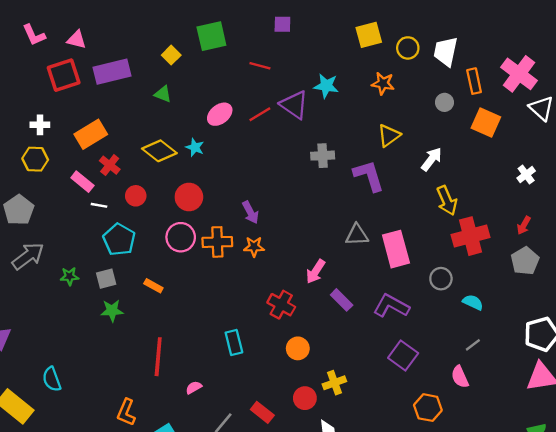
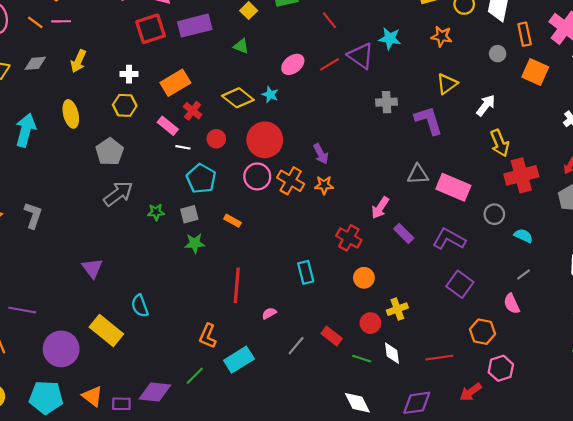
red line: (260, 66) -> (329, 20), turned 36
red circle: (189, 197) -> (265, 140), size x1.4
orange cross: (217, 242) -> (291, 181), turned 32
pink rectangle: (396, 249) -> (453, 187), turned -52

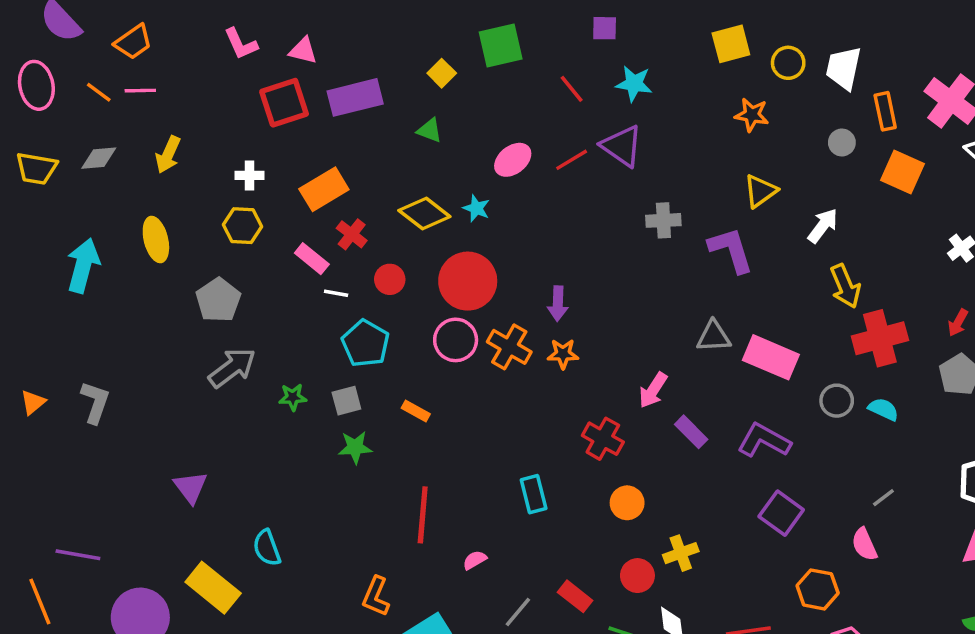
cyan star: (390, 39) -> (634, 84), moved
purple arrow: (321, 154) -> (558, 304), turned 30
cyan semicircle: (523, 236) -> (883, 409), moved

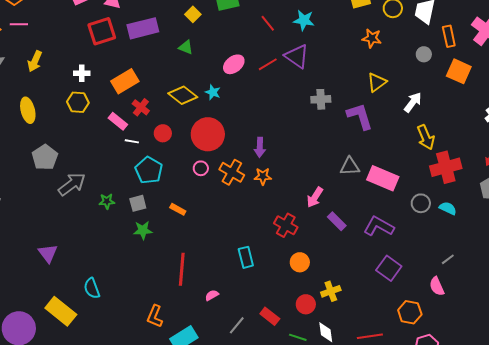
gray pentagon: (218, 300) -> (45, 157), moved
pink circle: (456, 340) -> (201, 168), size x0.6

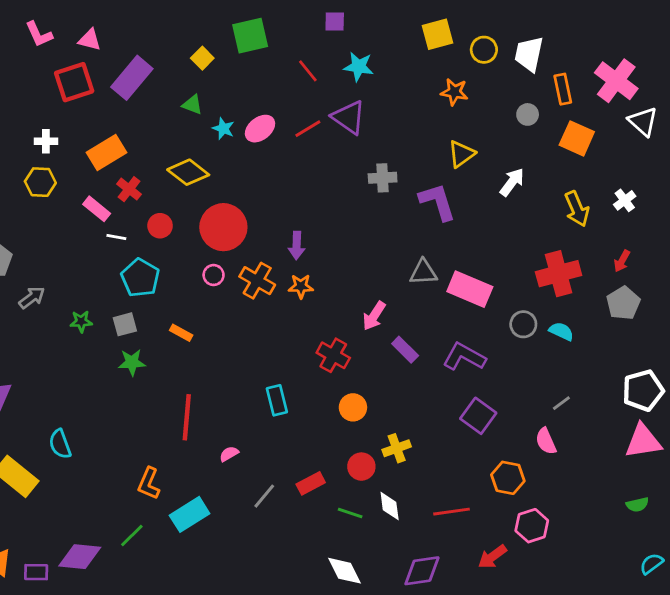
purple rectangle: (143, 28) -> (132, 78), turned -36
cyan star: (213, 92) -> (223, 129), moved
yellow arrow: (426, 137) -> (577, 209), moved
gray arrow: (72, 184) -> (32, 298), size x0.7
red rectangle: (270, 316) -> (311, 483), turned -66

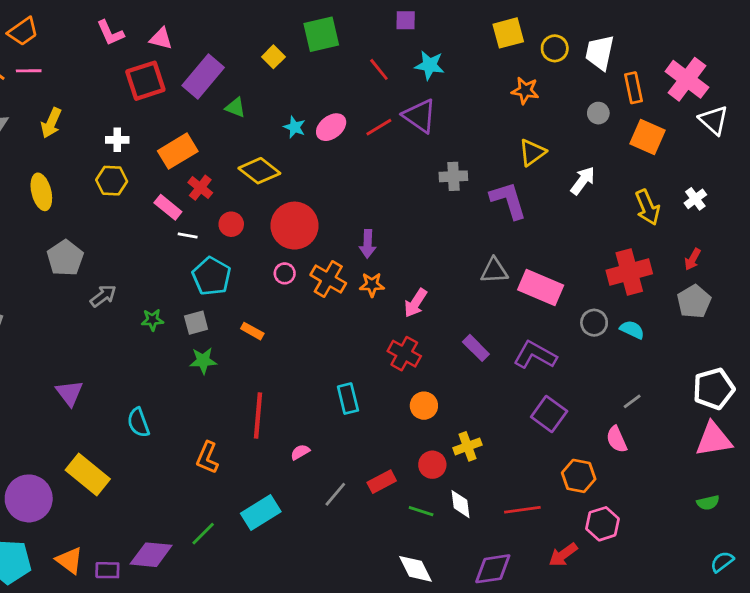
green triangle: (192, 105) -> (235, 107), moved
pink arrow: (374, 316) -> (415, 303), moved
cyan semicircle: (60, 444) -> (138, 422), moved
orange L-shape: (149, 483) -> (207, 458), moved

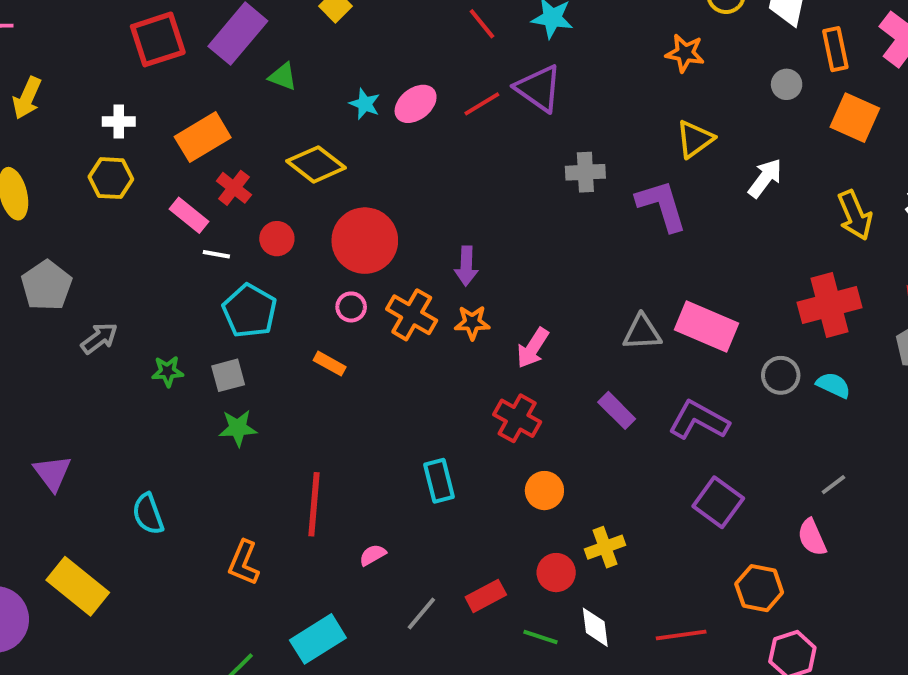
gray triangle: (494, 271) -> (642, 332), moved
orange rectangle: (252, 331) -> (330, 364), moved

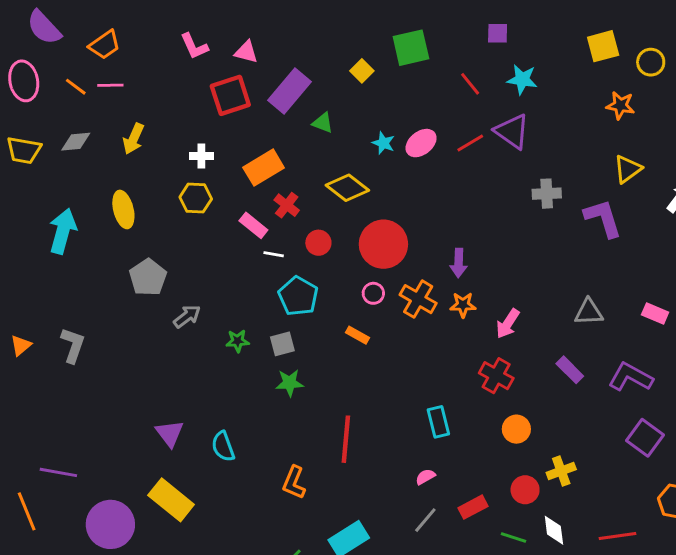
pink rectangle: (707, 326) -> (655, 314), moved, size x0.6
purple triangle: (52, 473) -> (170, 433), moved
pink semicircle: (373, 555) -> (425, 477), moved

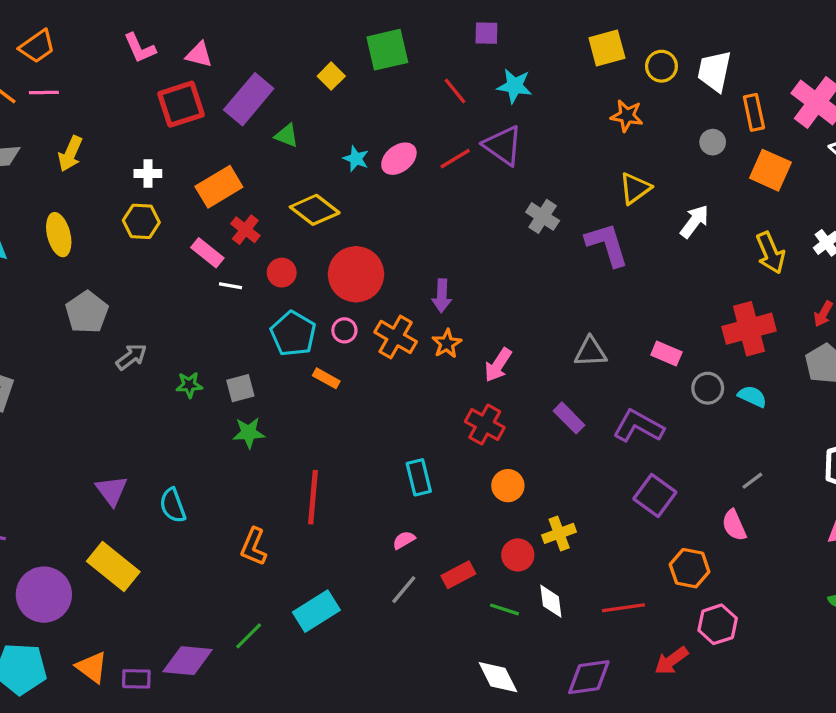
gray cross: (547, 194) -> (543, 216), turned 36
cyan pentagon: (298, 296) -> (293, 334), moved
orange star: (463, 305) -> (447, 344), turned -30

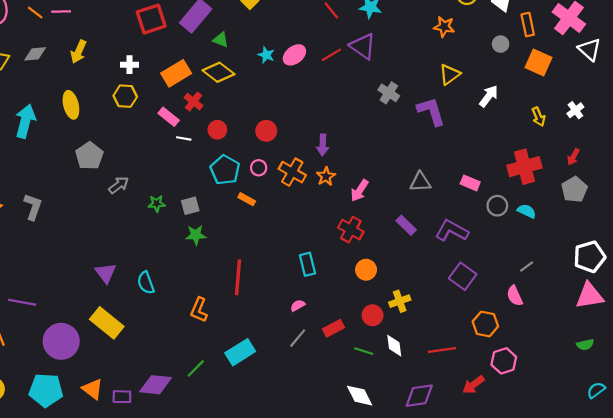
yellow diamond: (315, 210) -> (218, 72), moved
yellow arrow: (770, 253) -> (539, 117), size x0.7
red circle: (356, 274) -> (266, 131), size x0.6

